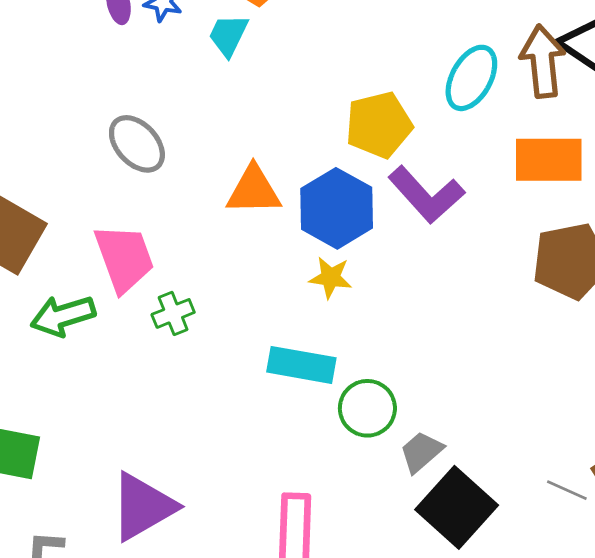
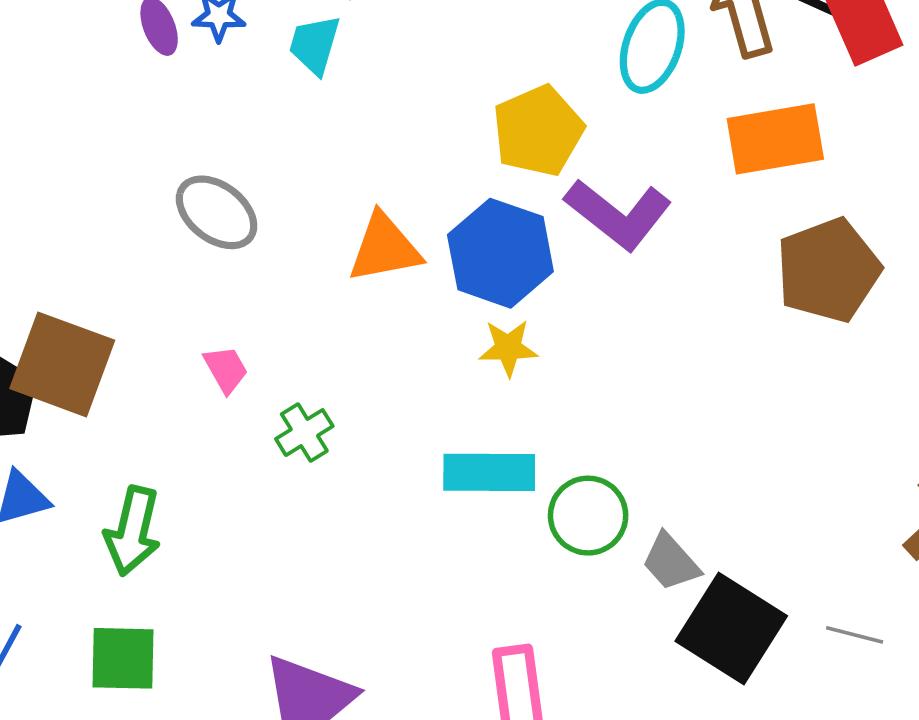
pink trapezoid: (124, 258) -> (226, 369), size x0.5
green arrow: (63, 316) -> (133, 531), moved, turned -50
gray trapezoid: (421, 452) -> (671, 562), turned -81
gray line: (567, 490) -> (855, 635), moved

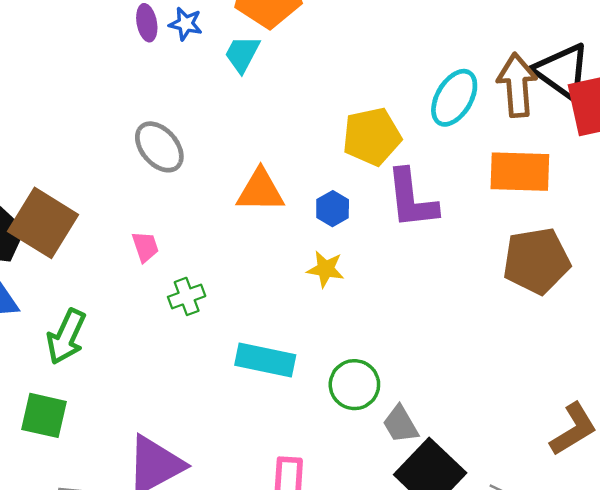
purple L-shape: (618, 214) -> (412, 199), turned 34
blue hexagon: (500, 253) -> (333, 209), size x0.5
cyan rectangle: (489, 472) -> (265, 360), moved

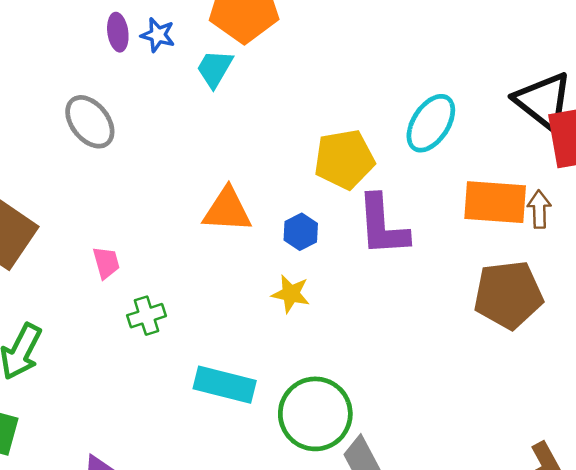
brown arrow: (517, 85) -> (539, 209), moved, size x0.6
gray ellipse: (159, 147) -> (90, 122), moved
green circle: (354, 385) -> (315, 414), size x1.4

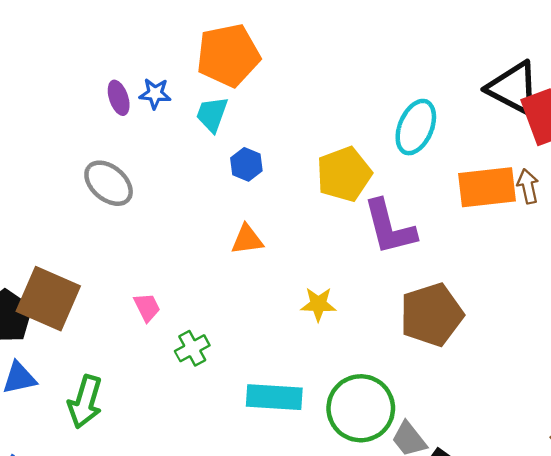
orange triangle: (227, 210) -> (247, 240), size x0.7
blue hexagon: (301, 232) -> (246, 164), moved
brown pentagon: (508, 295) -> (431, 315), moved

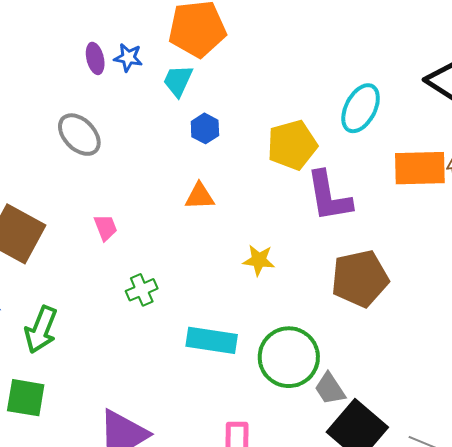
pink trapezoid: (147, 307) -> (106, 227), moved

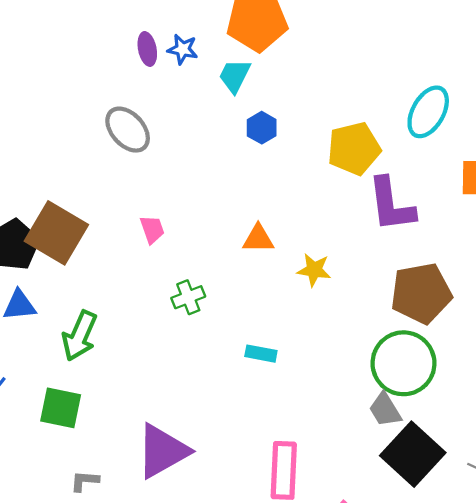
orange triangle: (200, 196) -> (258, 239), moved
cyan rectangle: (212, 340) -> (261, 354), size x0.6
green circle: (289, 357) -> (403, 363), moved

